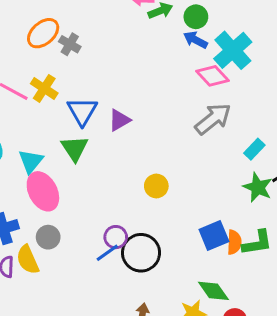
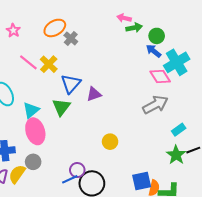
yellow semicircle: (28, 260) -> (17, 174), turned 48

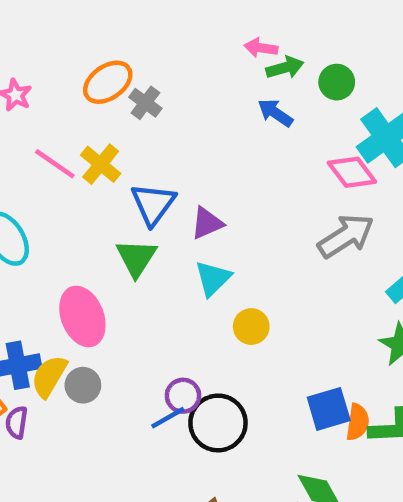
blue arrow: (154, 51) -> (275, 113), moved
cyan triangle: (31, 110) -> (213, 278), moved
yellow semicircle: (17, 174) -> (49, 376), moved

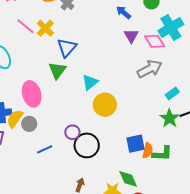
purple triangle: (207, 223) -> (131, 36), moved, turned -42
yellow circle: (251, 327) -> (105, 105), size x1.5
blue line: (168, 418) -> (45, 149), moved

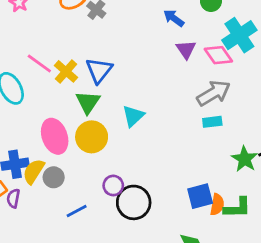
pink line: (25, 26) -> (39, 64), moved
yellow cross: (45, 28) -> (66, 71), moved
cyan rectangle: (172, 93) -> (212, 122), moved, turned 32
yellow circle: (105, 105) -> (92, 137), moved

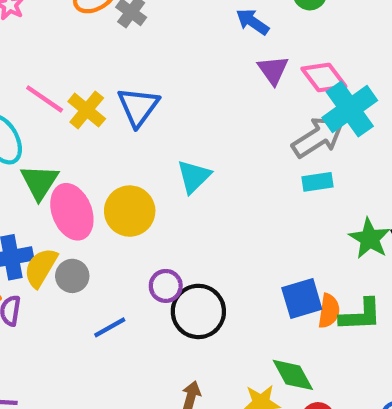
cyan cross: (239, 35) -> (350, 109), moved
green triangle: (88, 102) -> (39, 182), moved

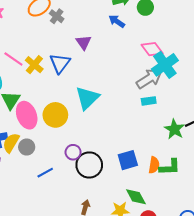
purple triangle: (273, 70) -> (84, 42), moved
cyan triangle: (194, 176) -> (87, 98), size x1.4
blue square: (302, 299) -> (128, 160), moved

